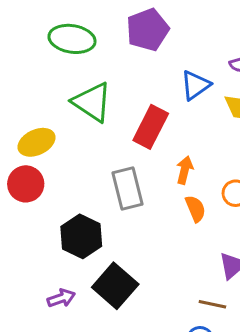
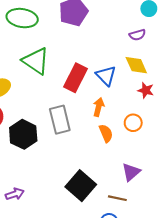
blue triangle: (195, 85) -> (106, 76), moved, turned -40
black hexagon: (81, 236) -> (23, 134), moved
black square: (115, 286) -> (81, 186), moved

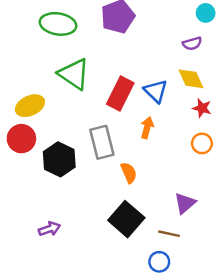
orange circle: (133, 123) -> (202, 143), moved
orange semicircle: (106, 133) -> (129, 173), moved

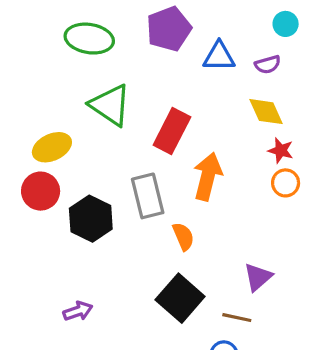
blue triangle: (156, 91) -> (219, 56), moved, turned -45
orange arrow: (147, 128) -> (208, 176), size x1.6
orange circle: (202, 143) -> (286, 183), moved

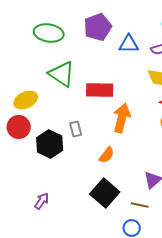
red rectangle: (172, 131) -> (100, 90), turned 64
gray rectangle: (148, 196) -> (76, 129), moved, size x0.6
orange semicircle: (183, 236) -> (107, 155), turned 60
purple arrow: (78, 311) -> (42, 201), turned -36

